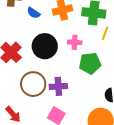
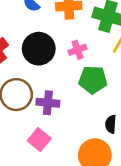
pink cross: (75, 42) -> (78, 50), turned -32

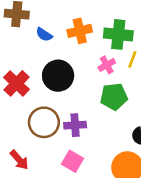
pink cross: (78, 50) -> (107, 65), moved

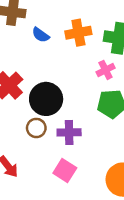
black circle: (58, 76) -> (46, 99), moved
brown circle: (44, 122) -> (36, 128), size x0.6

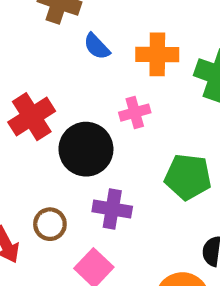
pink cross: (106, 70) -> (135, 113), moved
brown circle: (36, 128) -> (50, 224), moved

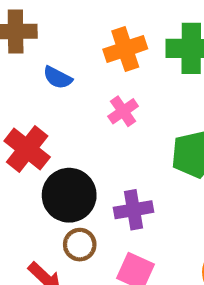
blue semicircle: (97, 46) -> (58, 78), moved
black circle: (86, 149) -> (69, 195), moved

